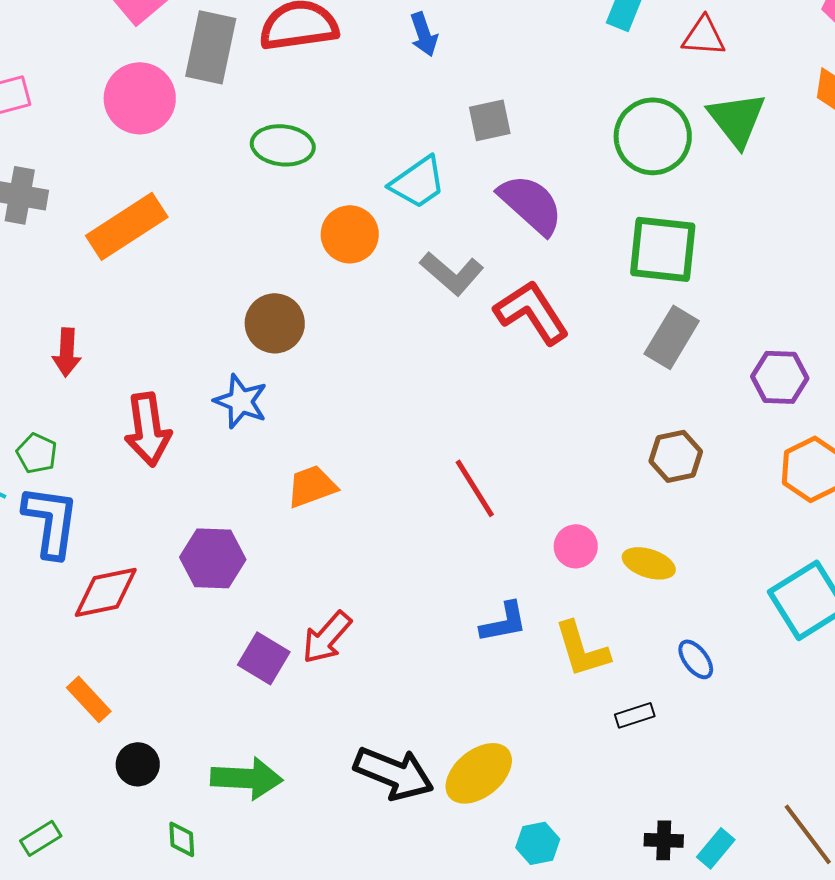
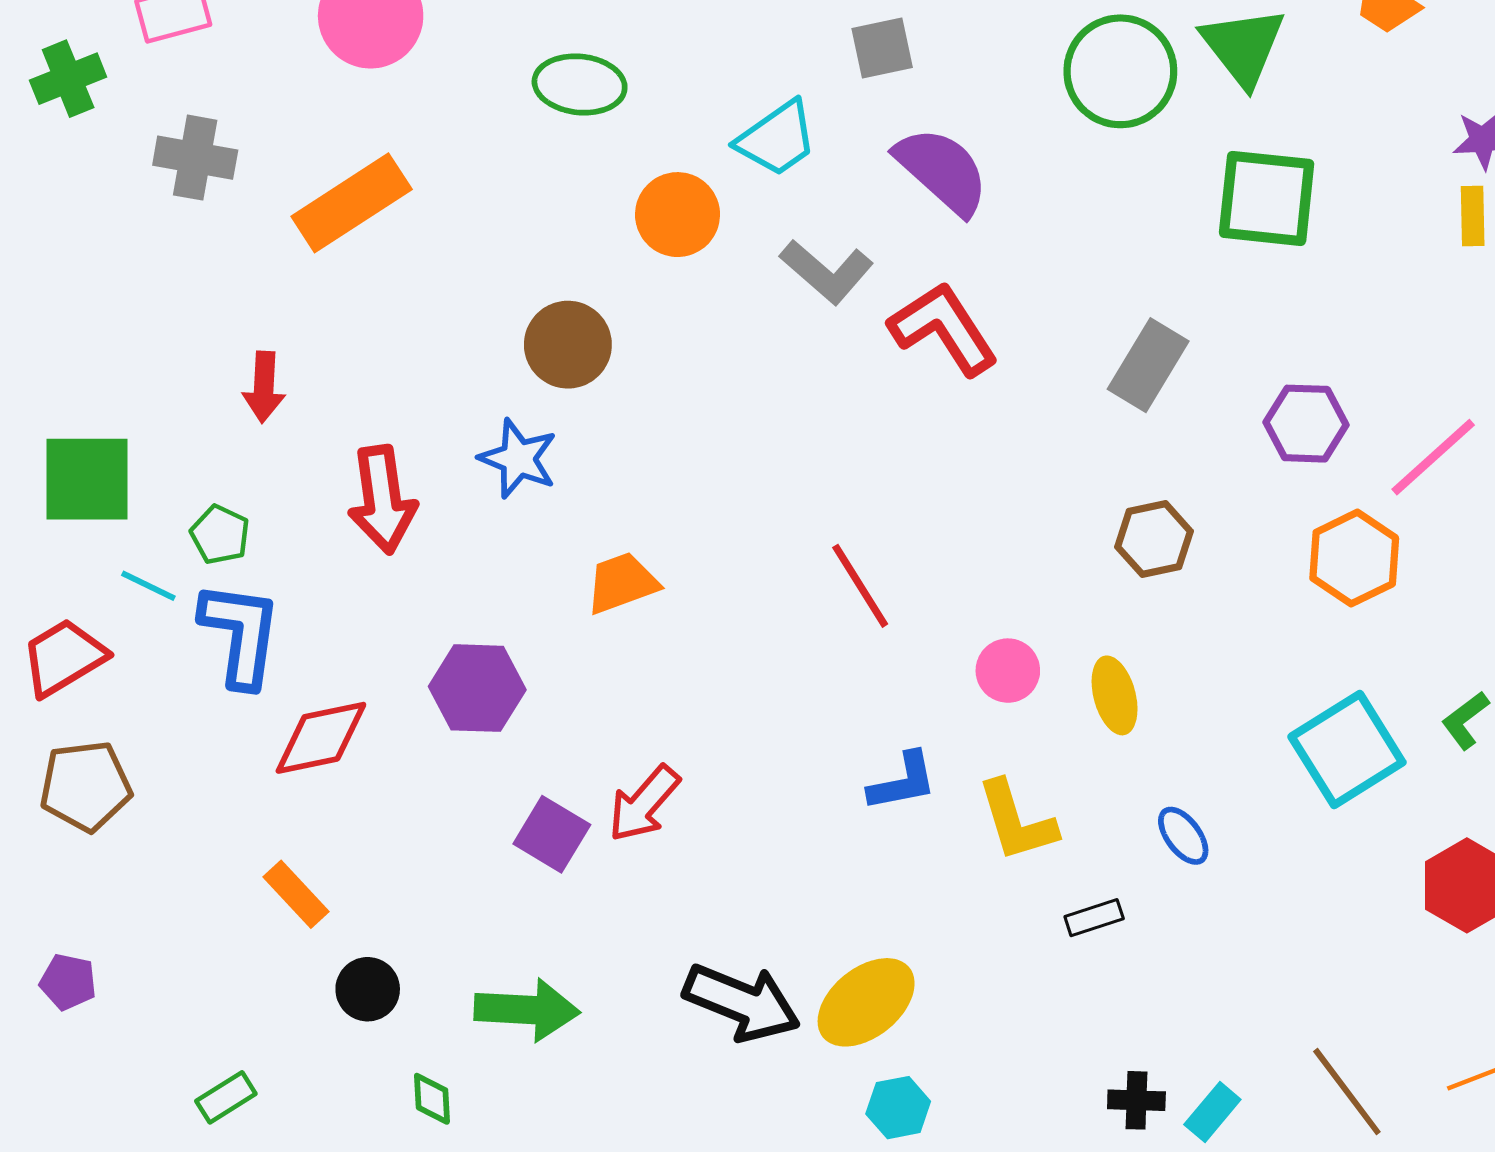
green square: (663, 249) -> (1267, 198), moved
yellow ellipse: (649, 563) -> (1115, 695), turned 57
cyan hexagon: (538, 843) -> (898, 1108), moved

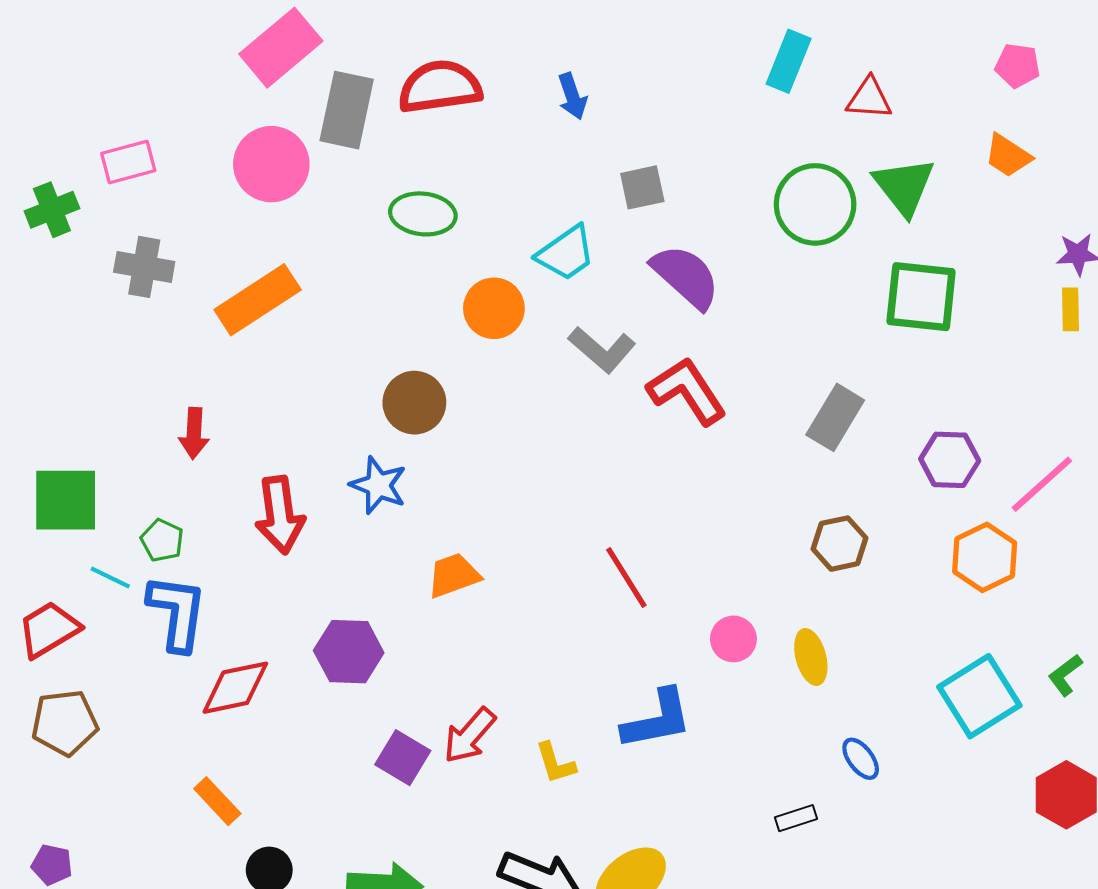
blue L-shape: (903, 782) -> (657, 720), size x1.4
yellow L-shape: (1017, 821) -> (555, 763), moved, size x0.7

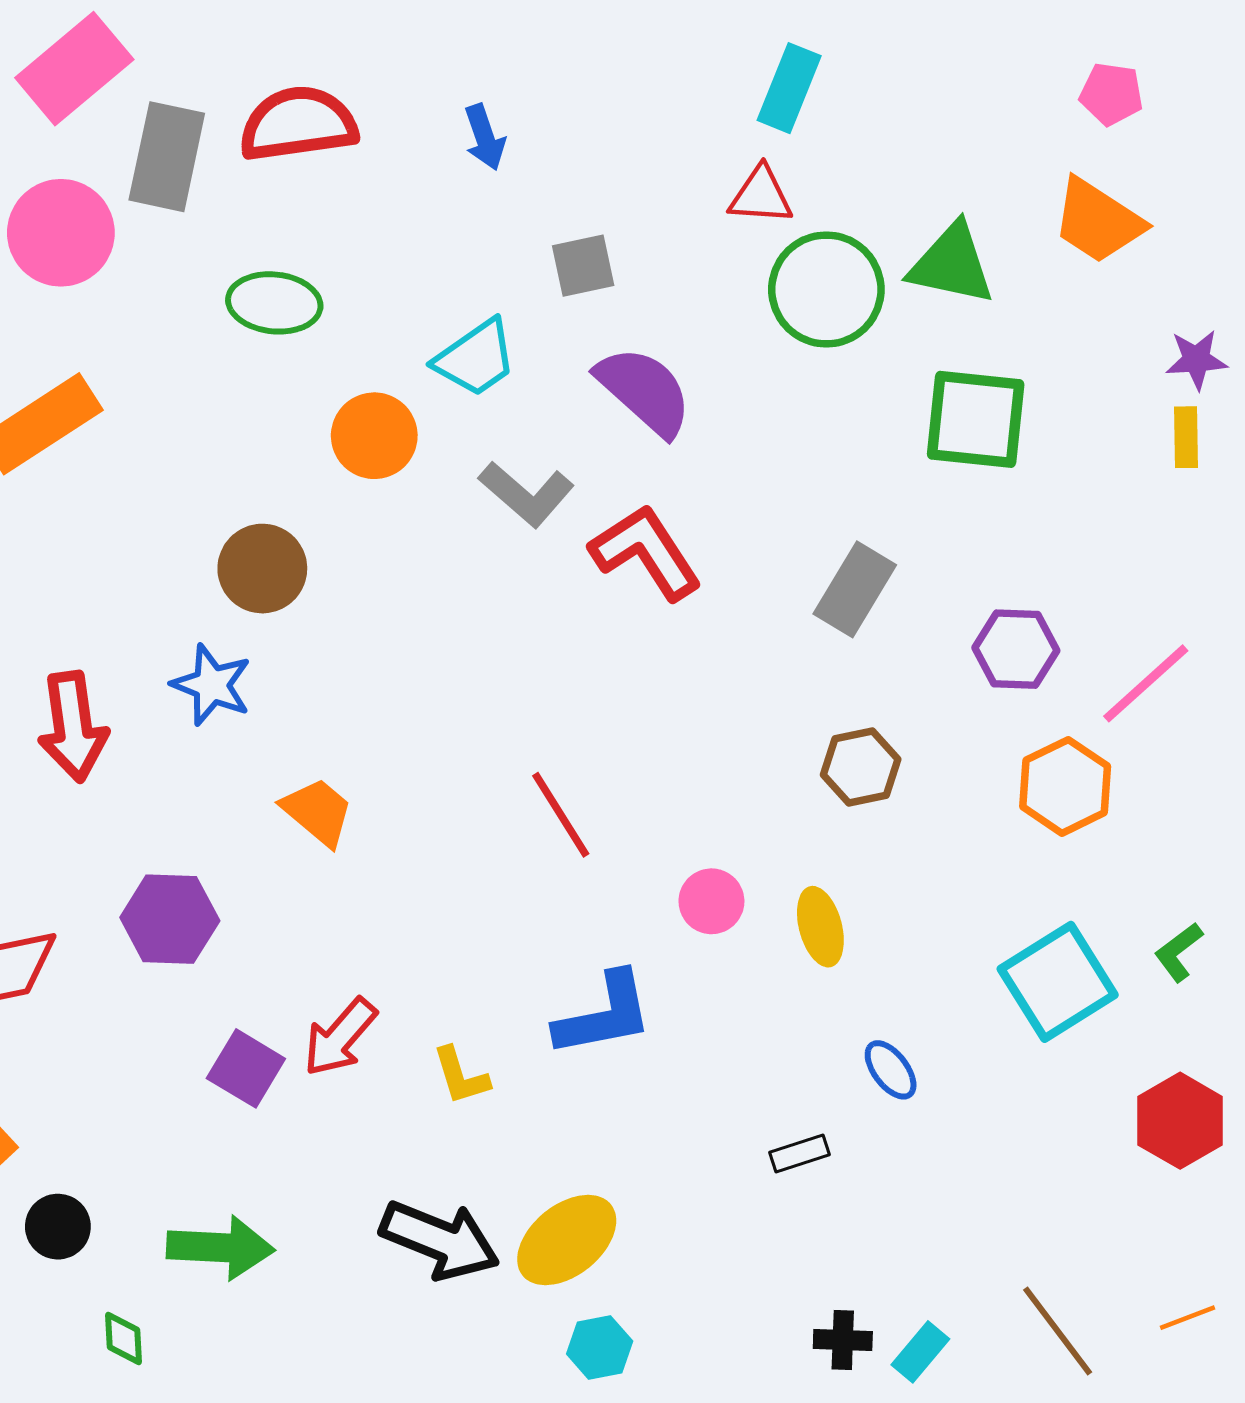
red triangle: (869, 98) -> (761, 195), moved
orange trapezoid: (1008, 156) -> (1098, 221), size x1.4
green triangle: (904, 186) -> (952, 264), turned -40
orange trapezoid: (454, 575) -> (318, 812), turned 60

